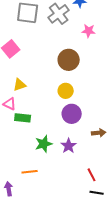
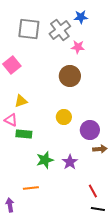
pink star: (89, 31) -> (78, 47), moved
yellow circle: (66, 91) -> (64, 117), moved
purple circle: (72, 114) -> (90, 130), moved

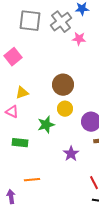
brown circle: (70, 76) -> (63, 85), moved
green rectangle: (24, 134) -> (20, 143), moved
green star: (45, 160) -> (46, 125), moved

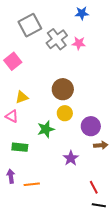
gray square: (30, 21) -> (30, 25), turned -35
gray cross: (61, 22) -> (57, 39), moved
purple arrow: (11, 197) -> (11, 176), moved

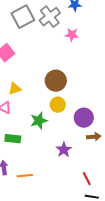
gray cross: (57, 39) -> (50, 17), moved

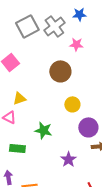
brown circle: (56, 81) -> (60, 71), moved
yellow circle: (58, 105) -> (72, 104), moved
green star: (39, 121) -> (43, 130), turned 30

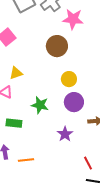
pink star: (76, 44) -> (73, 19), size x1.5
purple circle: (88, 127) -> (74, 102), moved

